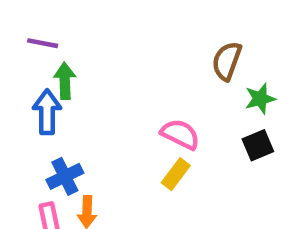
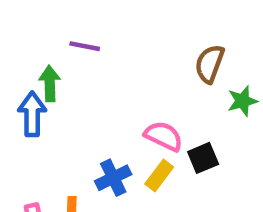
purple line: (43, 43) -> (85, 46), moved
black square: (258, 145) -> (203, 158), moved
blue cross: (65, 176) -> (113, 178), moved

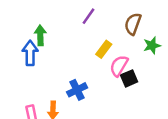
purple line: (85, 46) -> (88, 16), moved, turned -66
pink semicircle: (164, 136) -> (119, 66), moved, turned -85
yellow rectangle: (159, 176) -> (104, 49), moved

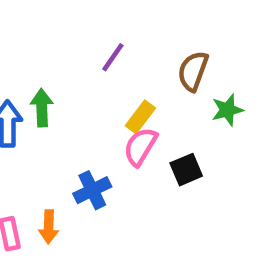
green arrow: (40, 35) -> (42, 108), moved
pink semicircle: (119, 66) -> (140, 147), moved

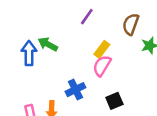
green arrow: (42, 108) -> (48, 44), turned -60
black square: (186, 170) -> (114, 101), moved

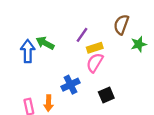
purple line: (87, 17) -> (82, 35), moved
yellow rectangle: (102, 49) -> (95, 48), turned 35

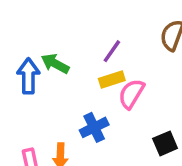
yellow rectangle: (95, 48) -> (112, 80), moved
black square: (106, 95) -> (165, 143), moved

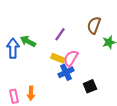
yellow rectangle: (112, 80) -> (58, 58), moved, turned 40
blue cross: (94, 127) -> (66, 72), moved

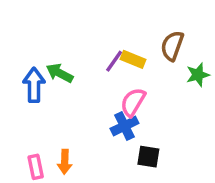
yellow rectangle: (58, 58) -> (133, 59), moved
black square: (90, 86) -> (148, 157), moved, turned 32

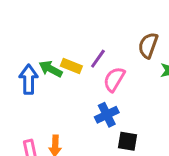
yellow rectangle: (133, 59) -> (71, 66), moved
pink semicircle: (133, 102) -> (114, 79), moved

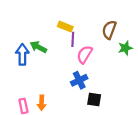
purple line: (98, 59) -> (73, 39), turned -32
yellow rectangle: (71, 66) -> (65, 27), moved

